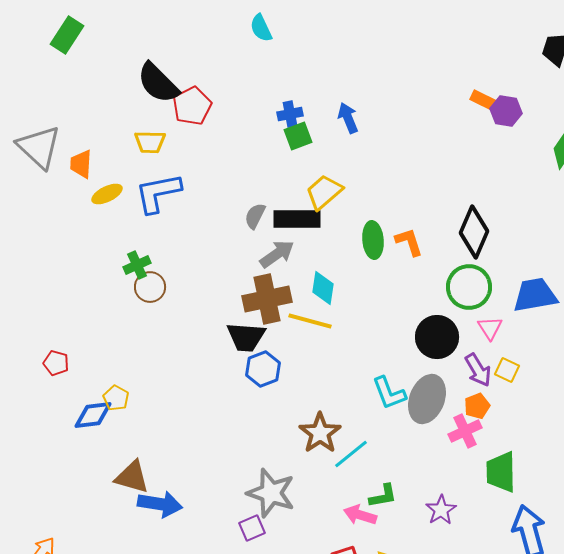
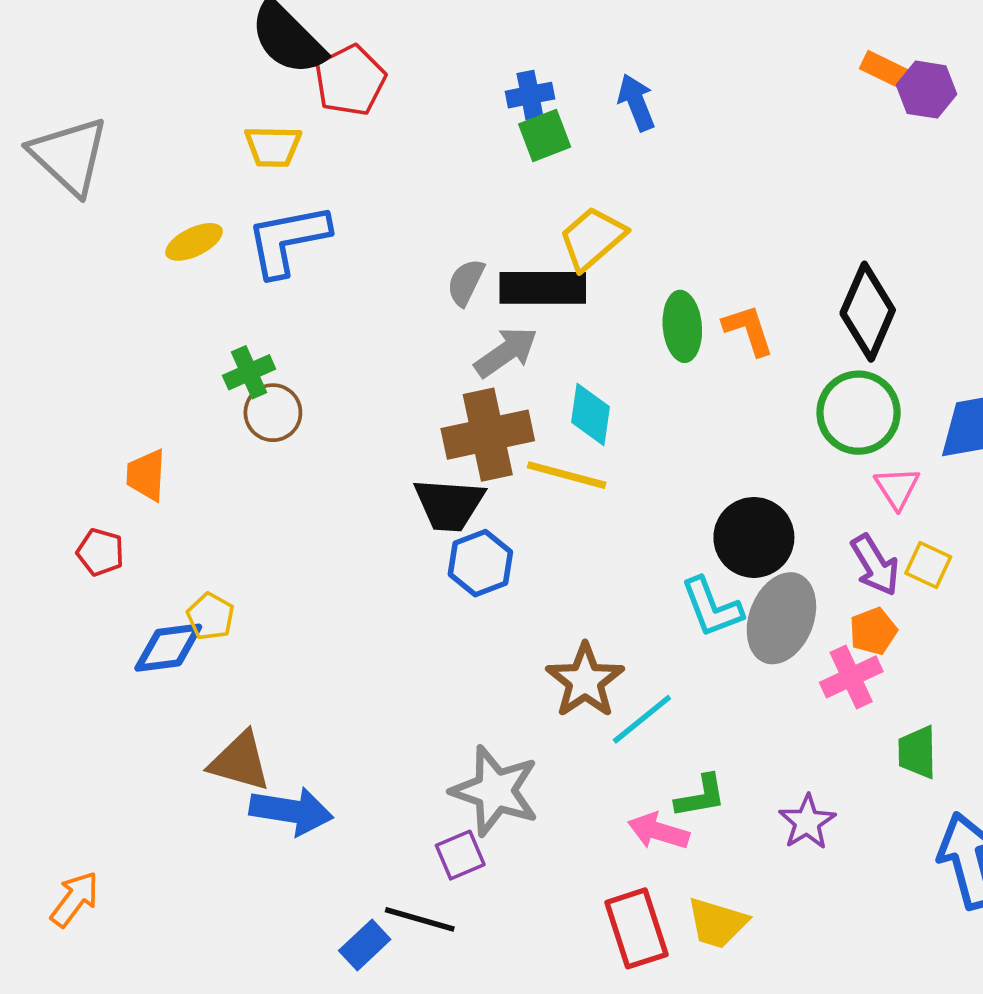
orange trapezoid: (81, 164) -> (146, 475), moved
black circle: (437, 337) -> (754, 537), moved
green trapezoid: (501, 472) -> (917, 752), size x0.7

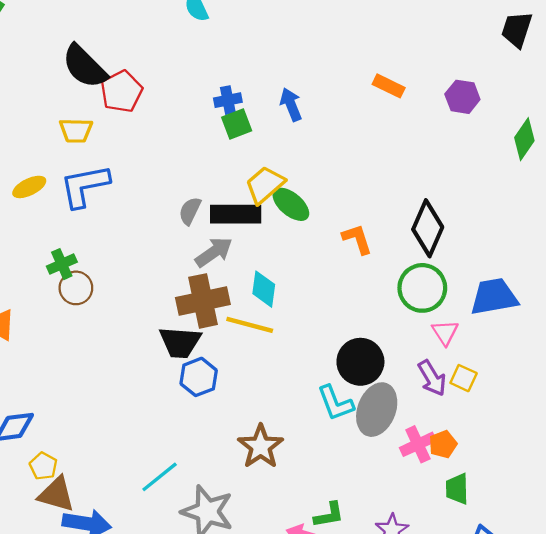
orange rectangle: (888, 71) -> (389, 86), moved
green ellipse: (682, 326) -> (291, 204), moved, turned -45
yellow pentagon: (211, 616) -> (43, 466), moved
orange pentagon: (873, 631) -> (443, 444), moved
cyan line: (642, 719) -> (160, 477), moved

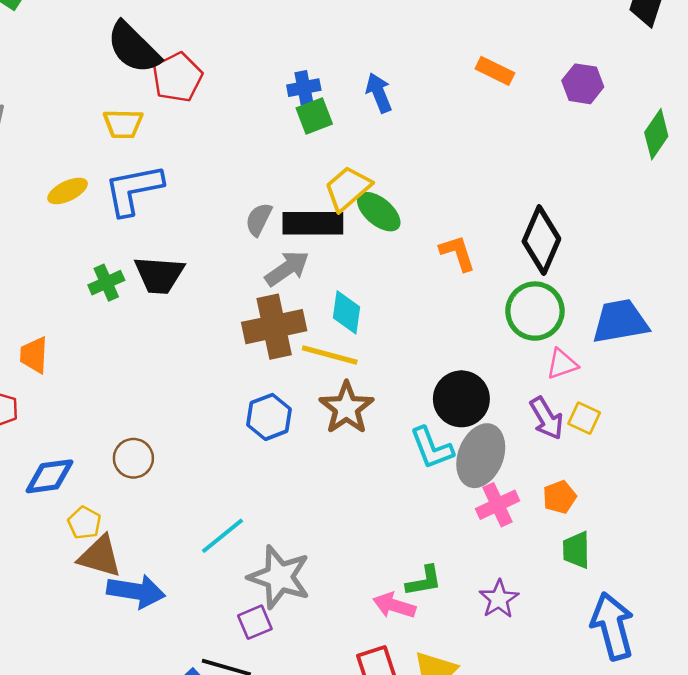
brown circle: (76, 288) -> (133, 458), moved
pink triangle: (445, 332) -> (562, 364), turned 44
black trapezoid: (180, 342) -> (159, 275), moved
pink cross: (418, 444) -> (498, 505), moved
brown star: (261, 446) -> (346, 408), moved

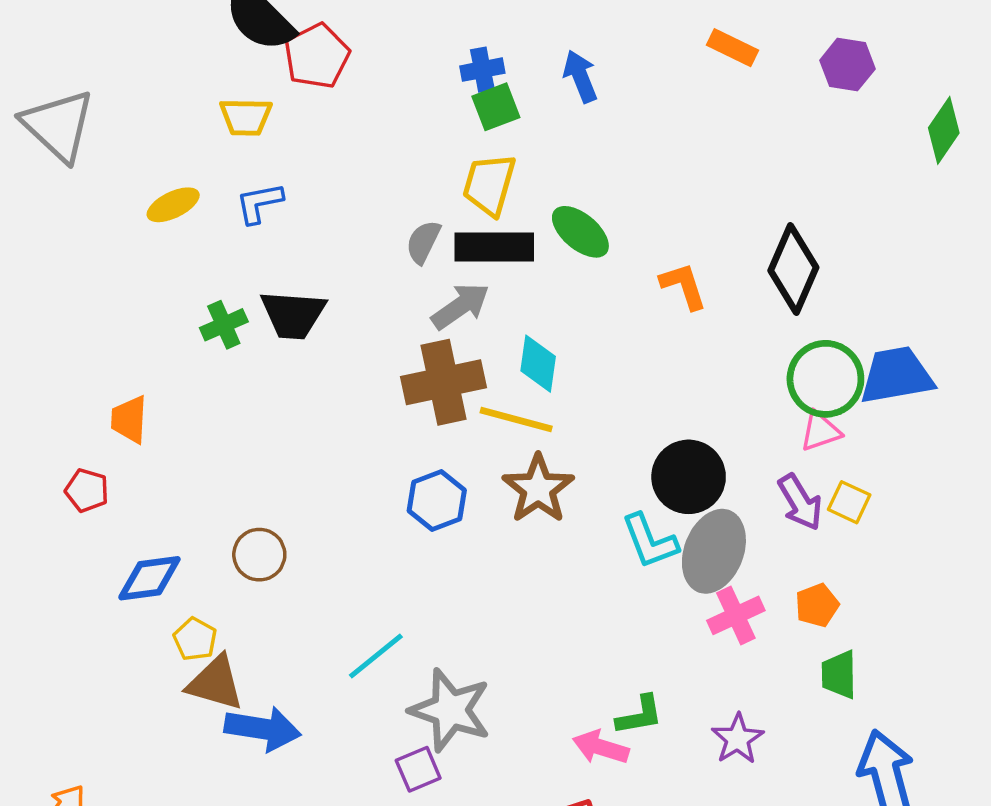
yellow trapezoid: (348, 188) -> (489, 184), moved, turned -33
blue L-shape: (133, 190) -> (259, 203), size x0.6
green circle: (535, 311) -> (825, 379), moved

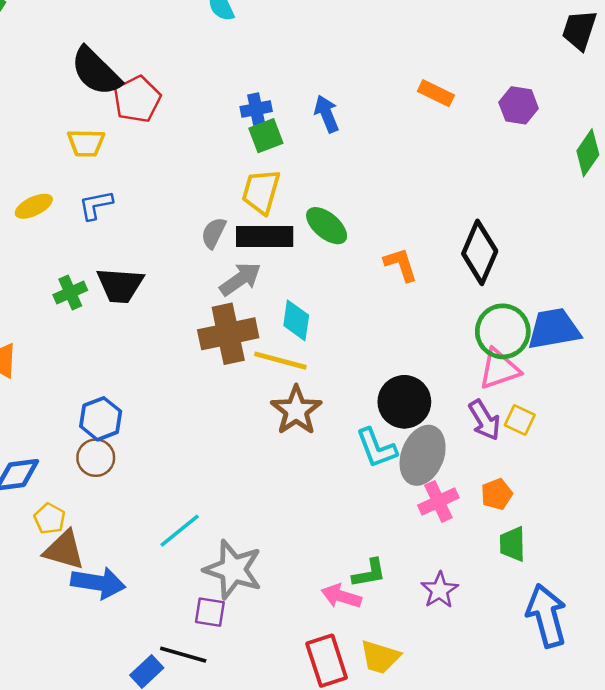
pink triangle: (820, 431) -> (499, 369), size x1.4
blue hexagon: (437, 501) -> (101, 419), moved
purple square: (418, 769) -> (210, 612), turned 32

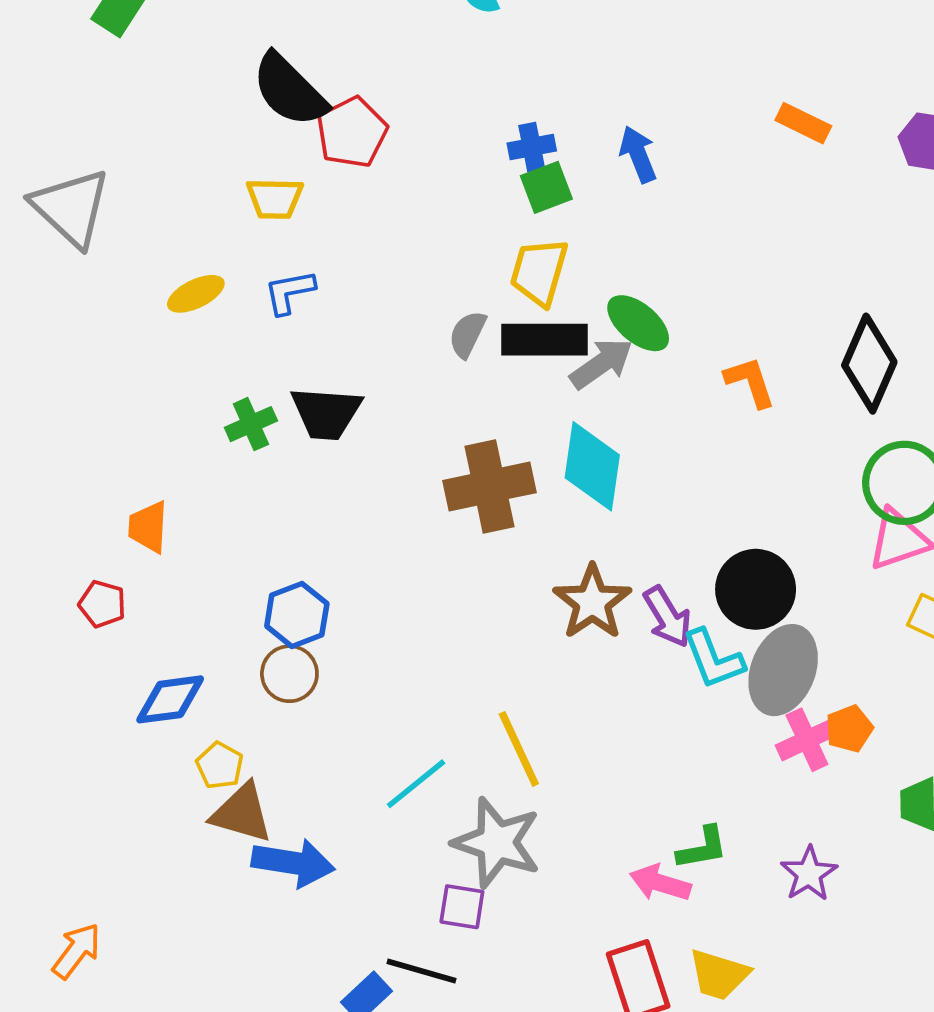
gray arrow: (240, 279) -> (601, 364), moved
cyan diamond: (296, 320) -> (592, 466), size x1.4
yellow line: (280, 361) -> (519, 749), moved, turned 50
purple arrow: (485, 420) -> (667, 617), moved
orange pentagon: (497, 494) -> (849, 729), moved

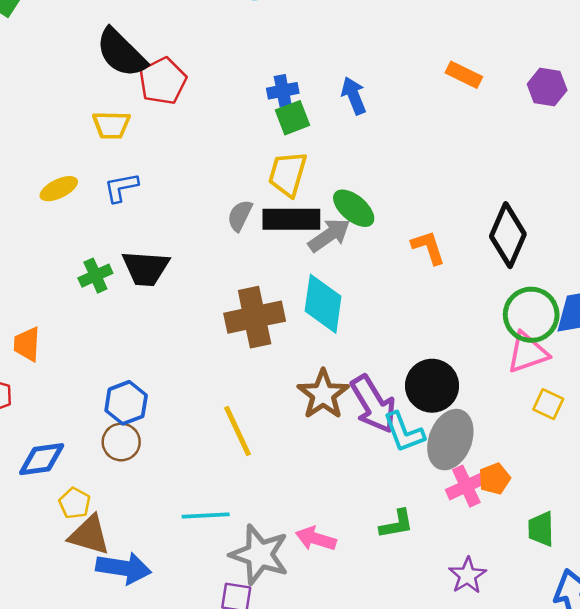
purple arrow: (667, 617) -> (373, 404), size x1.4
yellow line: (519, 749) -> (237, 431), moved
cyan line: (416, 784) -> (206, 515), turned 36
green L-shape: (702, 848) -> (397, 524), moved
pink arrow: (660, 883) -> (316, 539), moved

